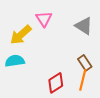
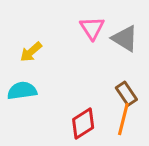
pink triangle: (44, 19) -> (92, 28), moved
yellow arrow: (21, 35) -> (31, 52), size x0.7

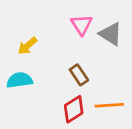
brown rectangle: (126, 94) -> (79, 75), moved
orange line: (123, 119) -> (109, 105), turned 72

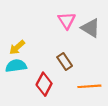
yellow arrow: (27, 46) -> (17, 47), moved
red diamond: (74, 109) -> (44, 84), moved, turned -30

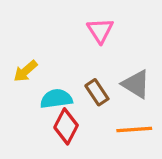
gray triangle: (90, 28) -> (136, 84), moved
cyan semicircle: (16, 66) -> (56, 99), moved

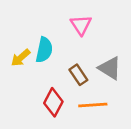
cyan semicircle: (56, 99) -> (44, 50), moved, turned 110
orange line: (134, 130) -> (93, 105), moved

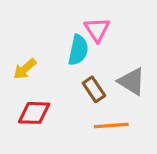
cyan semicircle: (44, 50) -> (78, 50), moved
red diamond: (53, 102) -> (34, 113), moved, turned 64

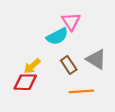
cyan semicircle: (78, 50) -> (57, 36), turned 50
yellow arrow: (25, 69) -> (32, 66), moved

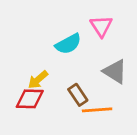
pink triangle: (71, 21) -> (101, 26), moved
brown rectangle: (69, 65) -> (78, 95), moved

